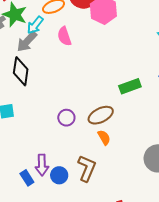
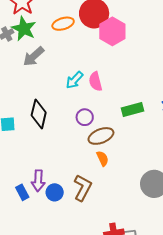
cyan arrow: (35, 25) -> (74, 80), moved
pink semicircle: (64, 36) -> (95, 81), moved
black diamond: (21, 71) -> (39, 114), moved
purple circle: (66, 118) -> (85, 117), moved

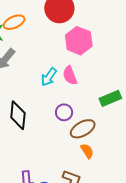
orange ellipse: (63, 24) -> (14, 22), moved
pink hexagon: (112, 31) -> (79, 41), moved

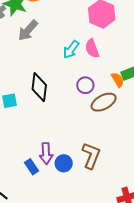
orange semicircle: (87, 151) -> (118, 80), moved

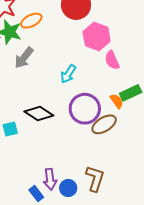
pink semicircle: (92, 49) -> (112, 60), moved
purple circle: (85, 85) -> (85, 109), size x1.8
black diamond: (39, 87) -> (39, 113), turned -60

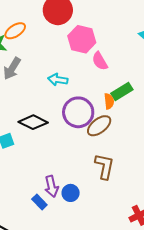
cyan arrow: (68, 74) -> (58, 80), turned 72
orange semicircle: (117, 101) -> (109, 101), turned 35
brown L-shape: (95, 179) -> (104, 166), moved

